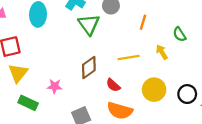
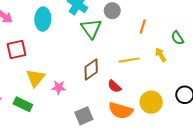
yellow triangle: (18, 73) -> (35, 78), moved
yellow circle: (154, 90) -> (151, 102), moved
green rectangle: (28, 103) -> (23, 104), moved

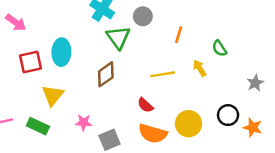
cyan ellipse: (43, 19) -> (61, 52), moved
brown diamond: (91, 70) -> (106, 74), moved
pink star: (59, 87) -> (84, 122), moved

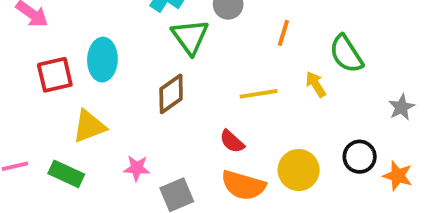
green semicircle: (219, 48) -> (346, 54), size x1.5
yellow triangle: (53, 95) -> (89, 126), turned 30

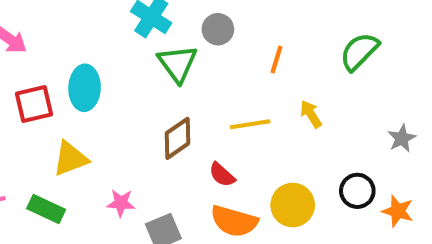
green semicircle: (346, 54) -> (359, 51), moved, turned 78
brown diamond: (171, 94) -> (177, 138), moved

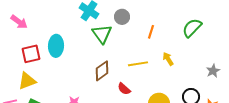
yellow triangle: (70, 159) -> (27, 81), moved

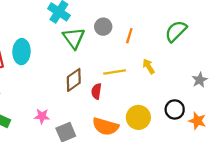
gray circle: (122, 17) -> (103, 27), moved
red semicircle: (124, 89) -> (96, 91), moved, turned 56

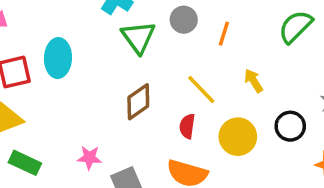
yellow line: (115, 72) -> (201, 89), turned 55
red semicircle: (96, 91) -> (187, 126), moved
black circle: (175, 109) -> (290, 126), moved
yellow circle: (138, 117) -> (238, 137), moved

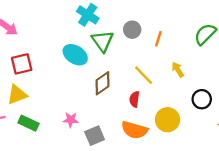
cyan ellipse: (58, 58) -> (75, 55), moved, turned -60
yellow circle: (238, 137) -> (168, 120), moved

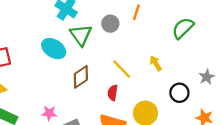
orange line: (158, 39) -> (136, 12), moved

